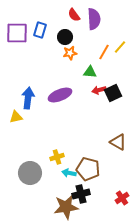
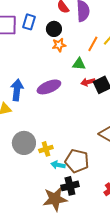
gray circle: (30, 173) -> (24, 143), moved

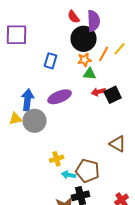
blue rectangle: (29, 22) -> (51, 61), moved
black circle: (54, 29) -> (84, 39), moved, size x1.6
orange star: (59, 45) -> (85, 60), moved
gray circle: (24, 143) -> (35, 121), moved

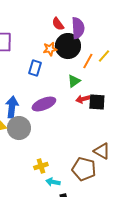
orange star: (85, 60) -> (50, 49), moved
green triangle: (90, 74) -> (74, 81), turned -40
black square: (113, 95) -> (97, 102), turned 30
brown pentagon: (88, 171) -> (84, 169), moved

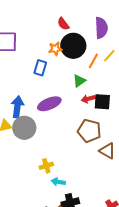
purple semicircle: (78, 28) -> (101, 28), moved
brown pentagon: (84, 169) -> (89, 131), moved

